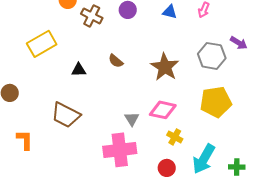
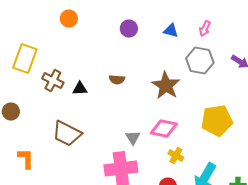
brown cross: (92, 16) -> (53, 81), moved
yellow rectangle: (42, 44) -> (25, 59), moved, turned -40
gray hexagon: (212, 56) -> (200, 61), moved
brown semicircle: (116, 61) -> (117, 80), turned -35

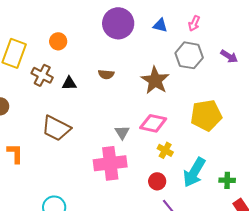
orange circle: (69, 19) -> (58, 41), moved
purple circle: (129, 29) -> (118, 23), size x1.8

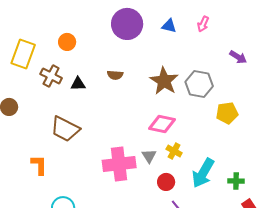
gray hexagon: (189, 55) -> (199, 84), moved
yellow pentagon: (206, 115) -> (227, 113), moved, size x0.7
gray triangle: (122, 132) -> (149, 156), moved
orange L-shape: (15, 153) -> (39, 165), moved

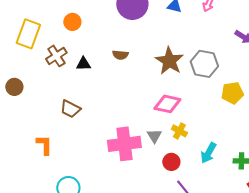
brown cross: (51, 76) -> (56, 56), turned 30
brown trapezoid: (65, 129) -> (70, 109), size x0.7
cyan arrow: (203, 173) -> (208, 153), size x0.7

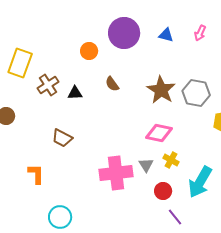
orange circle: (72, 22) -> (89, 51), moved
brown semicircle: (120, 55) -> (112, 84), turned 49
cyan arrow: (208, 153) -> (200, 182), size x1.5

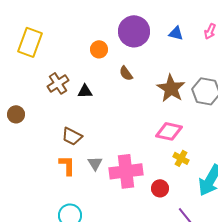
yellow rectangle: (20, 63) -> (30, 42), moved
brown semicircle: (112, 84) -> (126, 73), moved
gray triangle: (146, 165) -> (95, 163), moved
orange L-shape: (36, 174) -> (67, 165), moved
red circle: (163, 191) -> (160, 188), moved

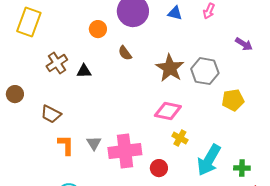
brown trapezoid: (72, 136) -> (51, 114), moved

